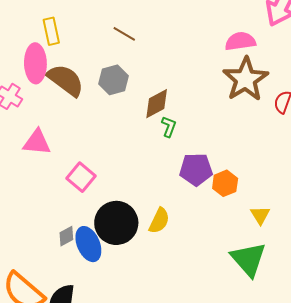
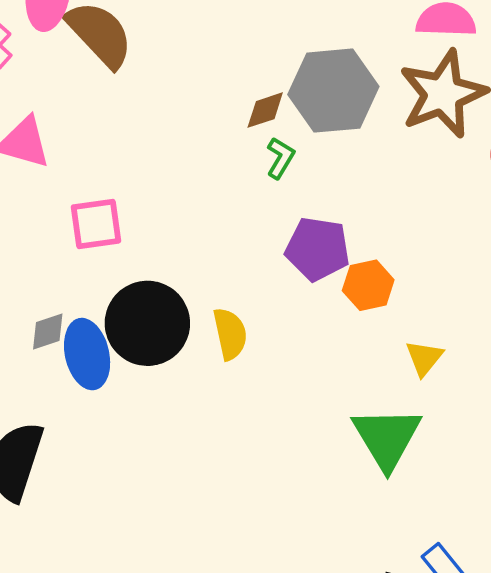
gray hexagon: (114, 80) -> (333, 91), moved, size x1.5
brown diamond: (157, 104) -> (265, 110), size x0.7
pink square: (81, 177) -> (96, 224), turned 32
yellow semicircle: (159, 221) -> (230, 334), turned -48

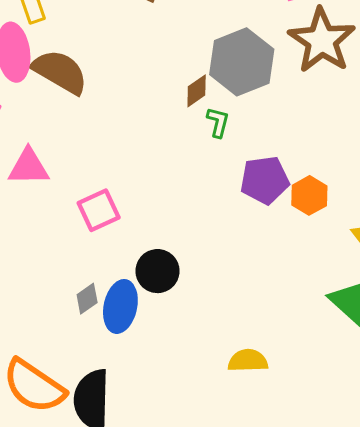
black circle: (147, 323) -> (158, 271), size x0.7
yellow semicircle: (230, 334) -> (248, 361), moved, turned -63
blue ellipse: (87, 354) -> (120, 306), turned 42

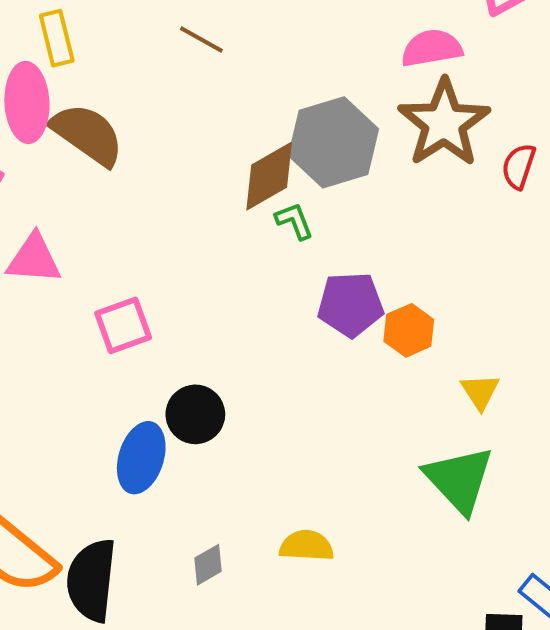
brown diamond: (197, 91) -> (269, 176), size x1.6
green L-shape: (218, 122) -> (294, 221), turned -40
gray diamond: (87, 299) -> (208, 565), moved

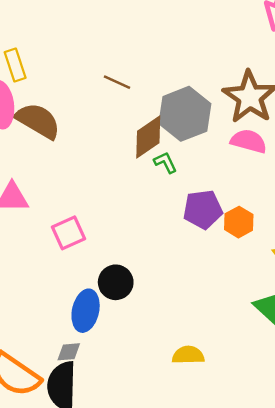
brown line: (201, 39) -> (117, 82), moved
pink semicircle: (432, 48) -> (249, 141), moved, turned 30
gray diamond: (208, 565) -> (69, 352), moved, turned 30

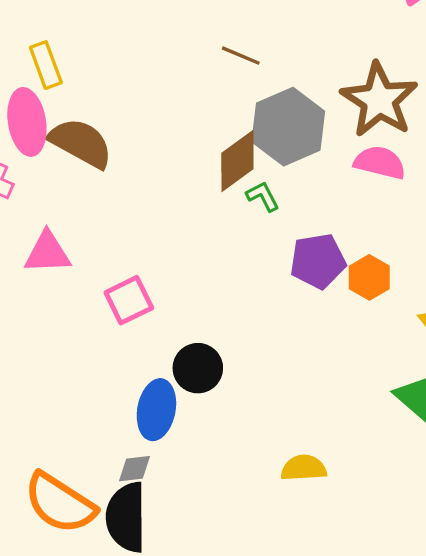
brown line: (117, 82) -> (241, 56), moved

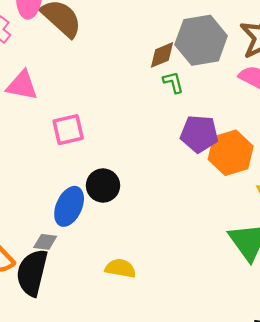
brown diamond: (237, 161) -> (162, 55), size x0.7
orange hexagon: (369, 277) -> (231, 153), size x1.5
yellow semicircle: (304, 468) -> (120, 268), moved

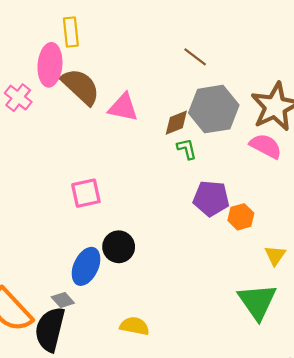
pink triangle: (22, 85) -> (123, 107), moved
orange hexagon: (231, 153) -> (241, 217), size x0.6
gray diamond: (45, 242) -> (63, 300), turned 40

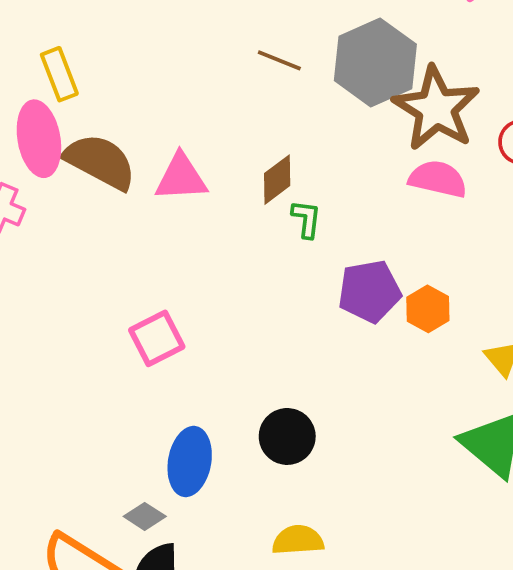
gray hexagon: (214, 109) -> (375, 62), moved
green L-shape: (187, 149) -> (306, 219), turned 35
black circle: (119, 247) -> (287, 436), moved
gray diamond: (63, 300) -> (145, 516), moved

